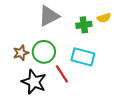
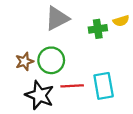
cyan rectangle: (83, 57) -> (104, 86), moved, turned 65
red line: (62, 74) -> (72, 86), turned -60

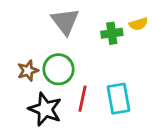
gray triangle: (57, 18) -> (65, 21), turned -40
red line: (72, 86) -> (82, 99), turned -75

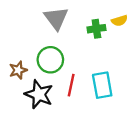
brown star: (28, 71) -> (18, 70), moved

